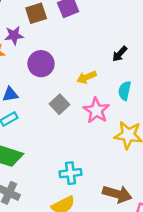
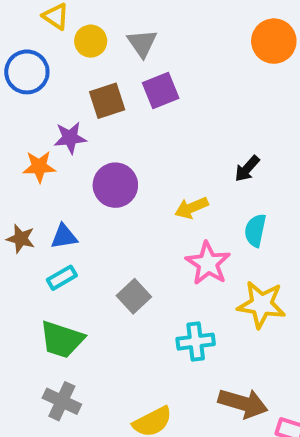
gray square: (59, 104) -> (134, 296), moved
cyan cross: (71, 173) -> (196, 342), moved

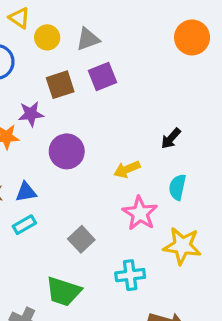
gray triangle: (142, 43) -> (88, 39), turned 45
green trapezoid: (62, 339) -> (63, 291), moved

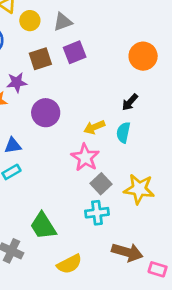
orange circle: (192, 37) -> (143, 56), moved
cyan semicircle: (177, 187) -> (123, 132), moved
pink star: (140, 213) -> (85, 157), moved
gray square: (81, 239) -> (101, 184), moved
green trapezoid: (63, 291) -> (43, 226), turned 40

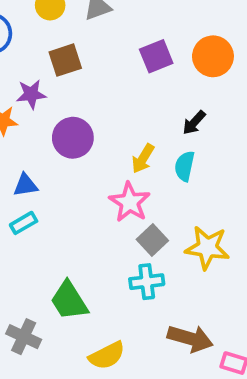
purple square: (75, 52) -> (156, 56), moved
yellow arrow: (94, 127) -> (143, 159), turned -36

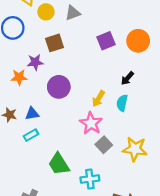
cyan cross: (147, 282) -> (90, 179), moved
green trapezoid: (69, 301) -> (59, 164), moved

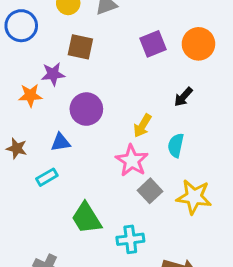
brown square: (55, 43) -> (80, 47), turned 30
cyan semicircle: (122, 103) -> (176, 145), moved
blue triangle: (32, 114) -> (61, 142), moved

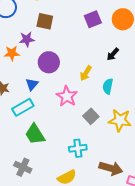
blue triangle: (61, 142) -> (32, 84), turned -40
pink star: (132, 161) -> (67, 96), moved
cyan rectangle: (47, 177) -> (23, 107), size x1.5
green trapezoid: (86, 218) -> (35, 134), moved

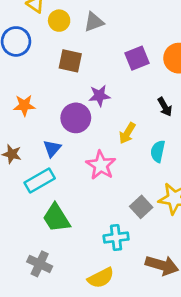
purple star: (27, 39) -> (99, 96), moved
black arrow: (113, 54) -> (165, 107), turned -72
gray square: (91, 116) -> (141, 207), moved

